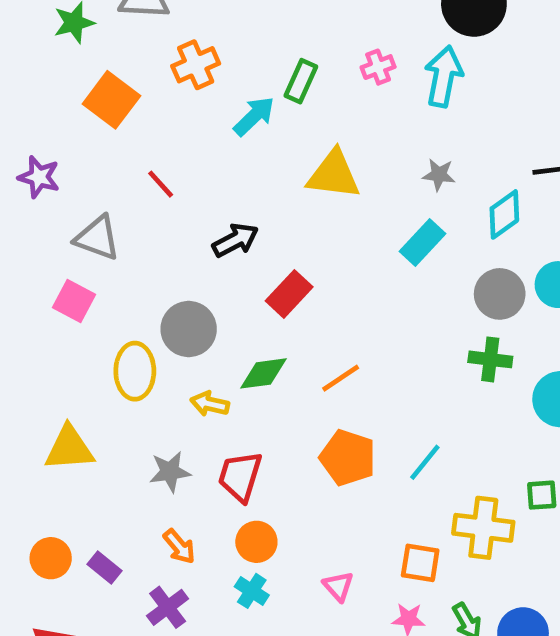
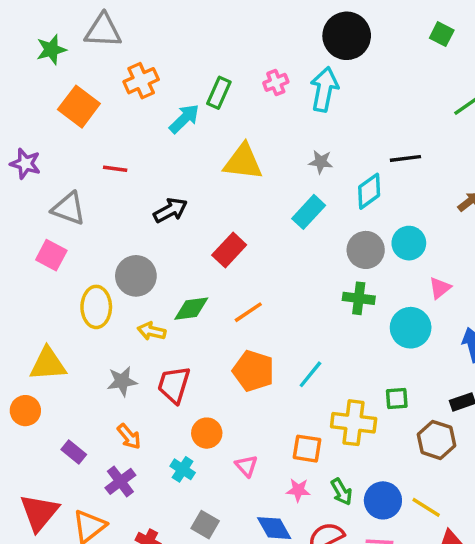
red line: (161, 184) -> (115, 169), turned -40
red rectangle: (289, 294) -> (229, 250), moved
orange circle: (256, 542) -> (207, 433), moved
orange circle: (51, 558) -> (25, 411), moved

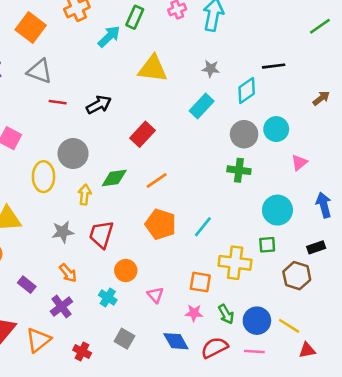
red line: (115, 169) -> (58, 102), moved
gray triangle: (69, 209) -> (40, 71), moved
cyan circle: (411, 328) -> (277, 210), moved
yellow arrow: (151, 331) -> (85, 195), turned 84

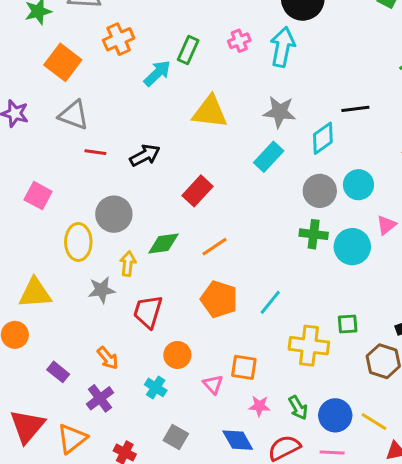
gray star: (211, 69) -> (280, 112), size x1.5
cyan circle: (277, 210) -> (352, 247), moved
gray star: (63, 232) -> (102, 290), moved
orange square: (200, 282) -> (244, 367), moved

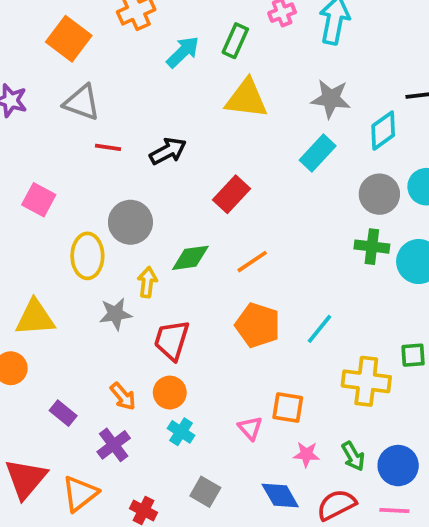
green rectangle: (188, 50) -> (235, 41), moved
orange circle: (177, 355) -> (170, 393), moved

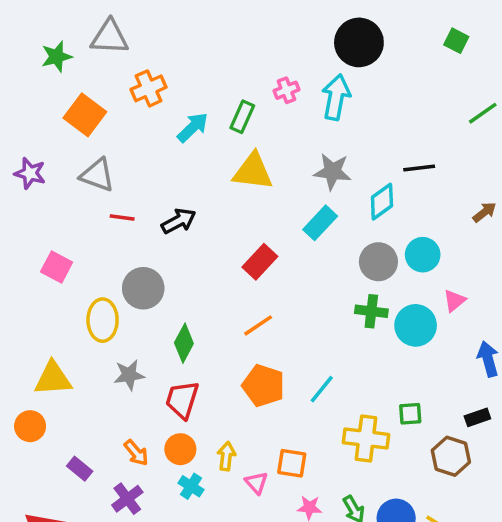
red rectangle: (232, 194) -> (260, 262), moved
green diamond: (190, 258) -> (184, 343), moved, turned -54
yellow arrow: (147, 282) -> (226, 456), moved

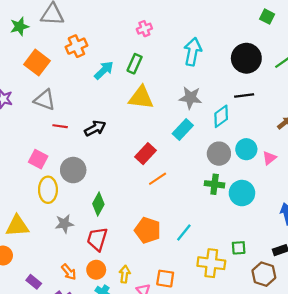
black circle: (359, 42) -> (246, 58), moved
pink cross: (286, 90) -> (144, 29), moved
pink square: (57, 267) -> (38, 159), moved
pink triangle: (454, 301) -> (269, 158), moved
orange line: (258, 325) -> (158, 179), moved

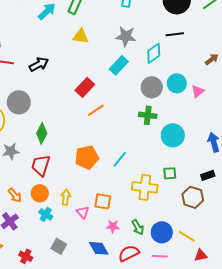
yellow triangle: (141, 98) -> (81, 36), size x0.7
cyan circle: (242, 193) -> (173, 135), moved
orange pentagon: (148, 230) -> (87, 157), turned -30

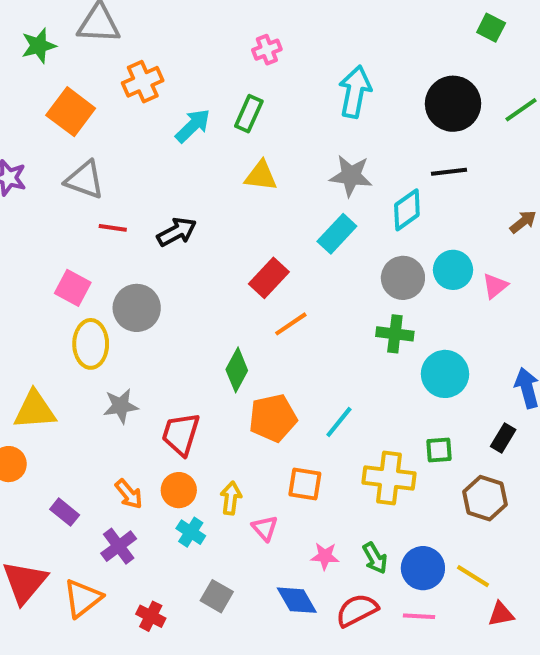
green diamond: (42, 133) -> (237, 370), moved
black rectangle: (208, 175) -> (503, 438), moved, turned -40
orange square: (103, 201) -> (305, 484), moved

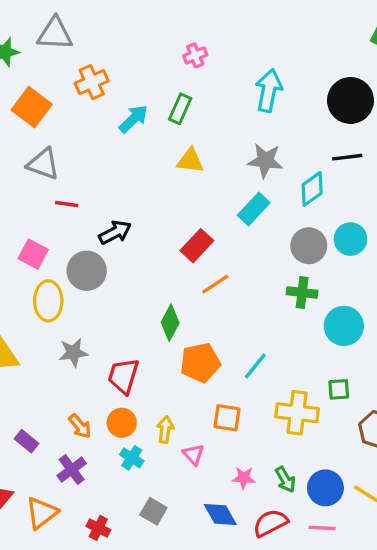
black arrow: (177, 232) -> (115, 232), moved

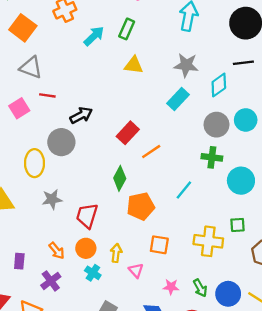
red rectangle: (197, 246) -> (128, 133), moved
pink square: (33, 254) -> (19, 108), moved, turned 30
cyan line: (255, 366) -> (184, 190), moved
purple rectangle: (27, 441) -> (19, 261), turned 56

